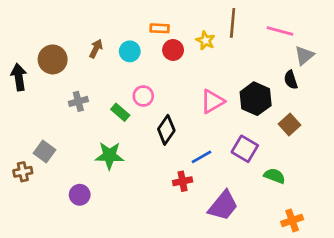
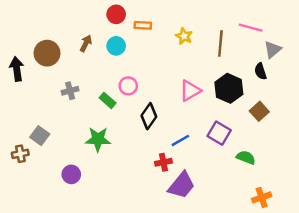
brown line: (233, 23) -> (220, 43), moved
red circle: (173, 50) -> (116, 14), moved
purple trapezoid: (223, 206) -> (182, 185), moved

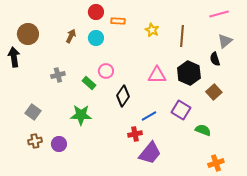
pink line: (251, 28) -> (219, 14), moved, turned -30
brown circle: (47, 53) -> (28, 34), moved
pink triangle: (190, 91) -> (157, 75), turned 30
brown cross: (20, 154) -> (35, 141), moved

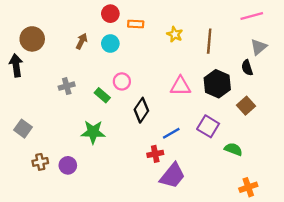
gray square: (33, 112) -> (23, 129), moved

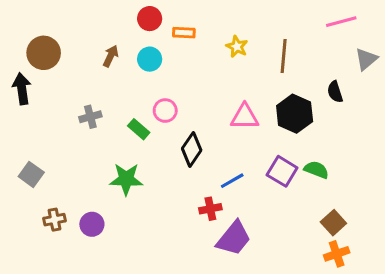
gray triangle: (259, 47) -> (366, 59), moved
brown square: (246, 106) -> (333, 223), moved
green semicircle: (233, 149) -> (316, 170), moved

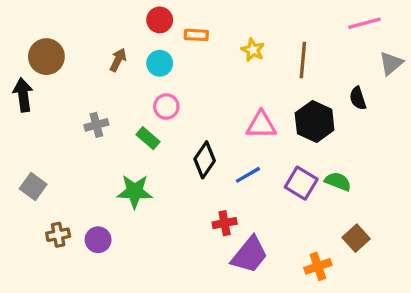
pink circle: (165, 111) -> (166, 107), moved
blue line: (232, 181) -> (248, 175), moved
orange cross: (337, 254) -> (318, 266), moved

